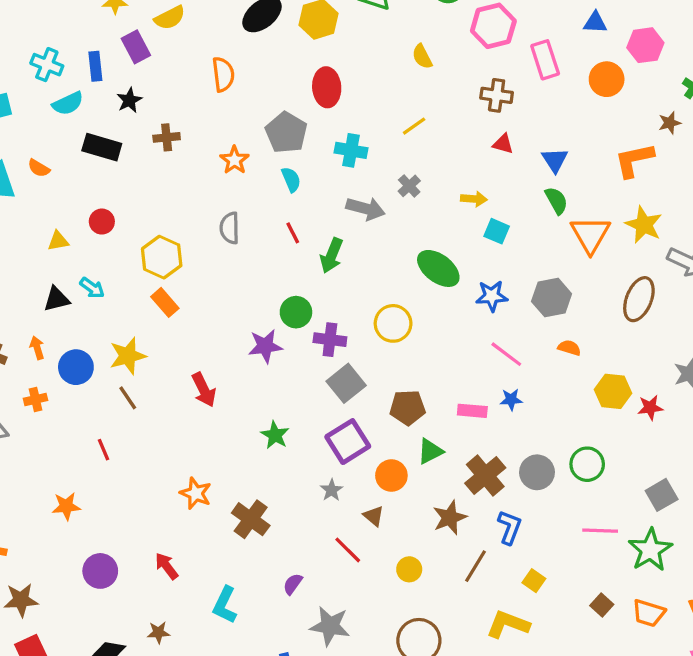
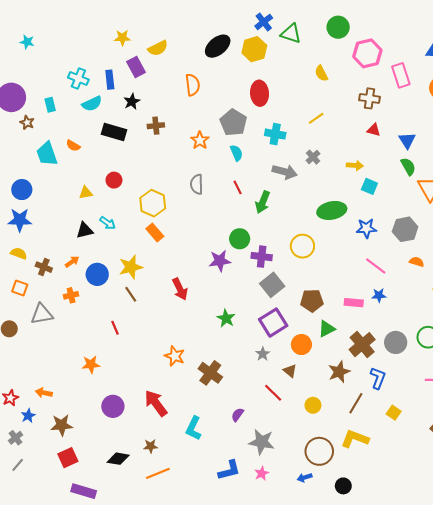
green ellipse: (438, 268) -> (332, 210), turned -48
orange arrow: (37, 348) -> (72, 262), turned 72
red arrow: (167, 566) -> (156, 403), size x1.5
yellow L-shape: (508, 624) -> (355, 439), moved

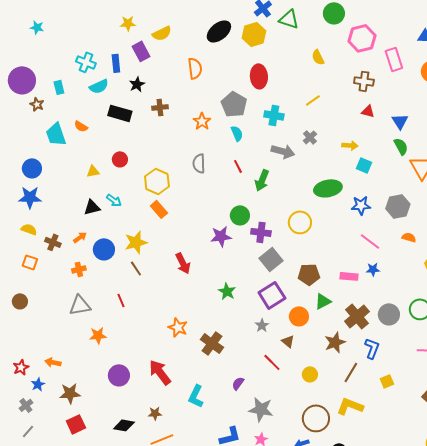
gray triangle: (42, 314) -> (80, 305), moved
yellow square: (394, 413) -> (387, 381), turned 32

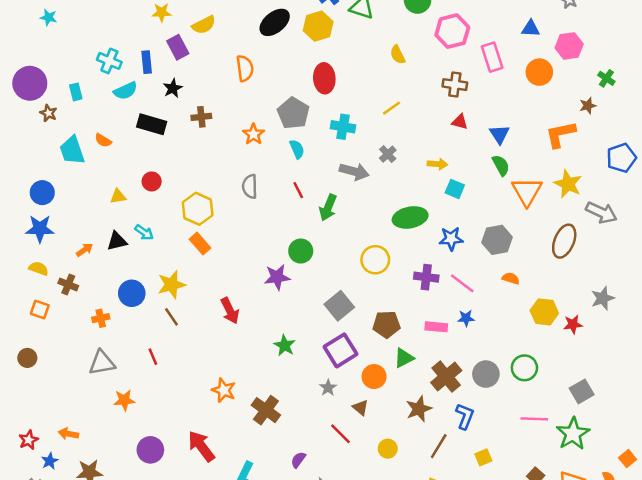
purple cross: (261, 232) -> (426, 277), moved
orange arrow: (80, 237) -> (85, 250), moved

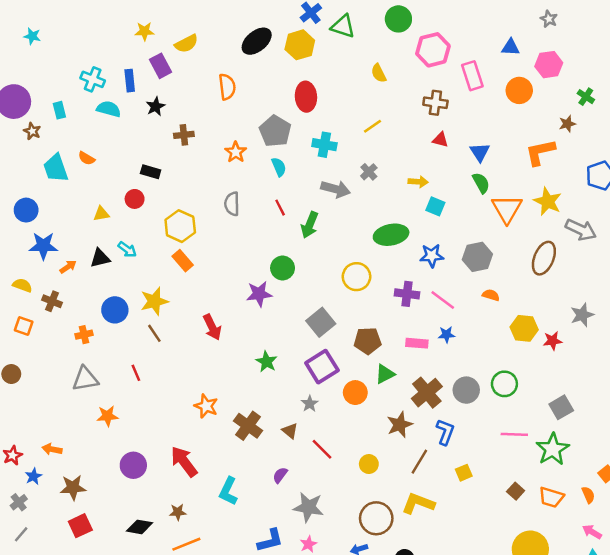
cyan semicircle: (126, 91) -> (109, 109), turned -140
black rectangle: (152, 124) -> (151, 172), moved, size x0.7
blue star: (40, 229) -> (43, 246), moved
brown triangle: (360, 408) -> (290, 431), moved

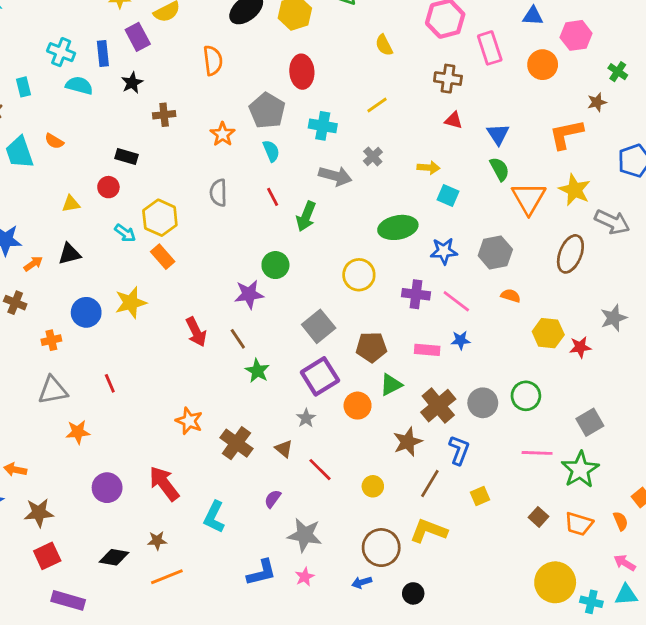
cyan arrow: (127, 250) -> (125, 233), moved
brown line: (154, 333) -> (238, 339), moved

